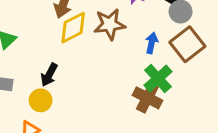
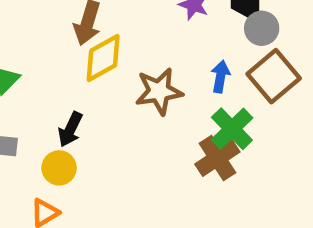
brown star: (110, 24) -> (159, 91), moved
brown cross: (147, 98) -> (217, 158), turned 32

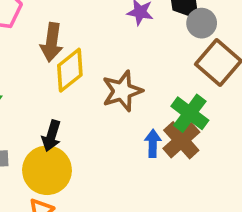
blue arrow: (220, 76) -> (153, 143), moved
yellow circle: (59, 168) -> (47, 170), size x1.6

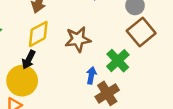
yellow diamond: (70, 70) -> (38, 34), moved
brown cross: (181, 140) -> (107, 93), moved

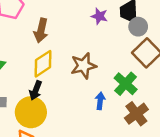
brown cross: (107, 93) -> (136, 114), moved

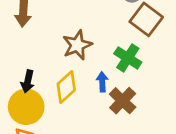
yellow diamond: (43, 64) -> (66, 87), moved
brown cross: (136, 114) -> (123, 101), moved

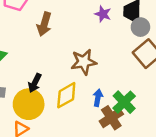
green cross: (128, 58) -> (124, 102), moved

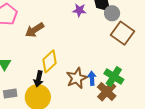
brown arrow: (44, 24) -> (34, 30), turned 54
brown star: (84, 62) -> (77, 78), moved
yellow diamond: (66, 95) -> (49, 61), moved

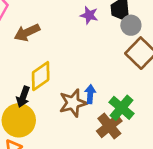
blue arrow: (92, 78) -> (90, 94), moved

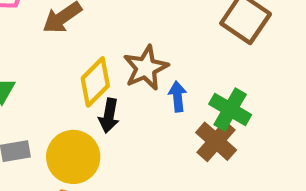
black arrow: (23, 97) -> (109, 116), moved
brown star: (73, 103) -> (146, 68), moved

